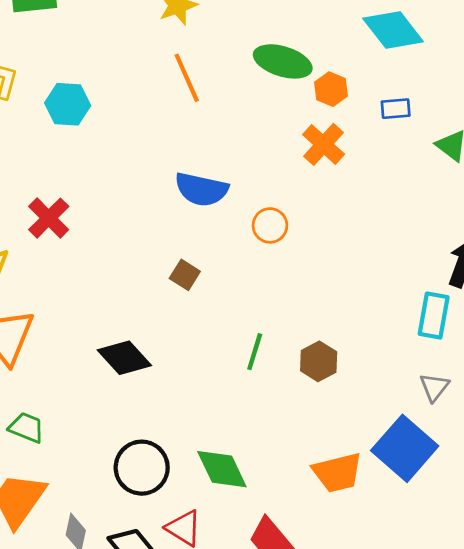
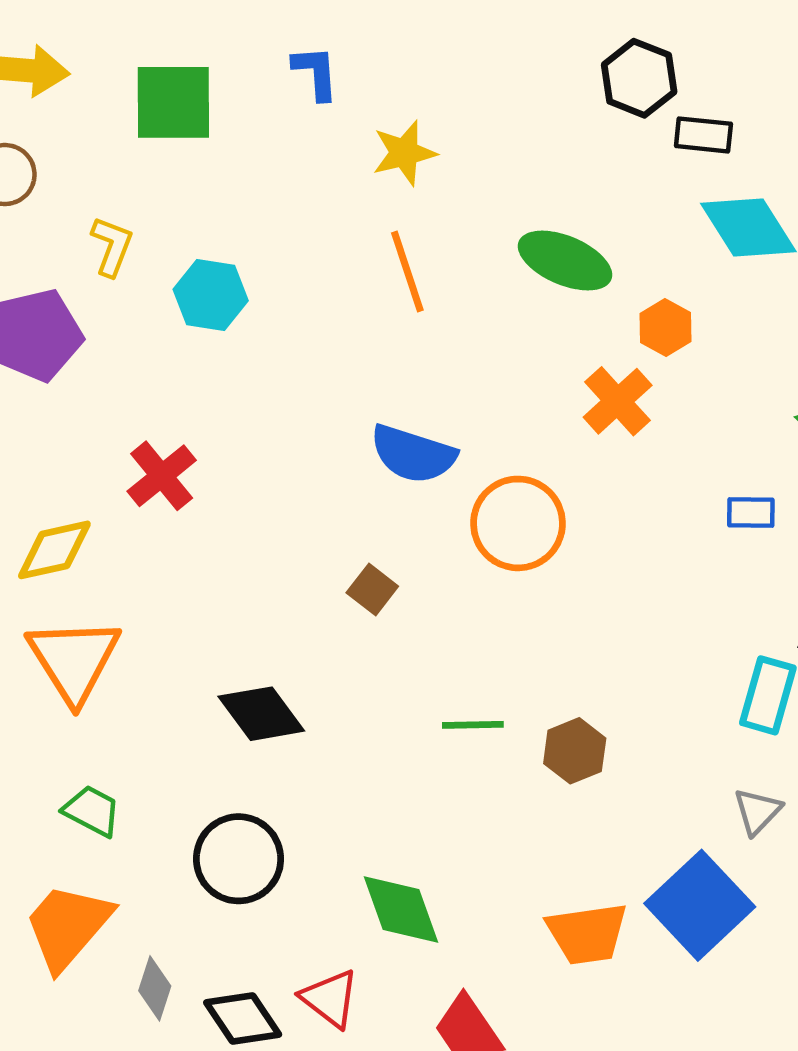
orange hexagon: (331, 89) -> (665, 327), moved
blue rectangle: (396, 109) -> (751, 513), moved
orange circle: (270, 225) -> (518, 523), size x1.6
green line: (255, 352) -> (473, 725), turned 66
black circle: (142, 468) -> (239, 859), moved

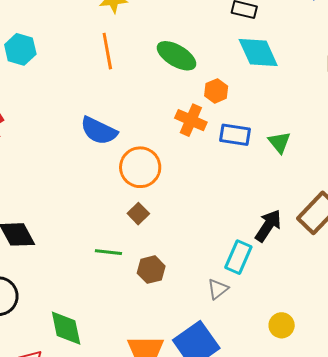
orange cross: (618, 401) -> (191, 120), turned -32
blue rectangle: (751, 513) -> (235, 135), moved, size x1.4
brown square: (372, 590) -> (138, 214), moved
gray triangle: (757, 811) -> (218, 289), moved

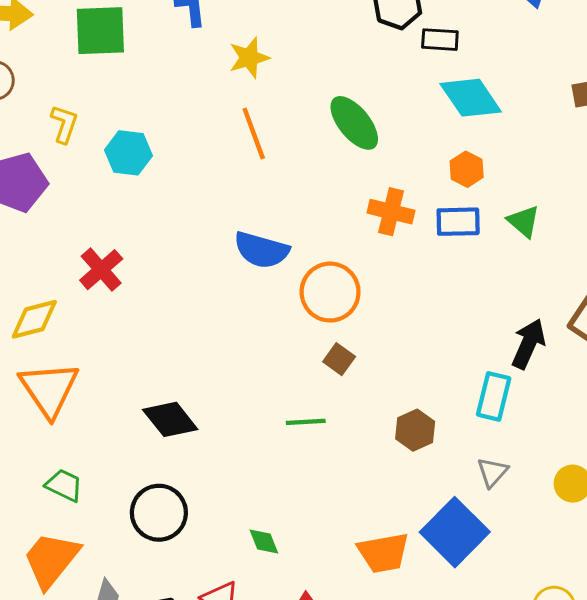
green ellipse: (176, 56) -> (354, 123), turned 30
orange hexagon: (216, 91) -> (467, 169), moved
brown hexagon: (151, 270) -> (415, 430), moved
gray triangle: (218, 289) -> (492, 472), moved
green diamond: (66, 328) -> (264, 541), size x0.6

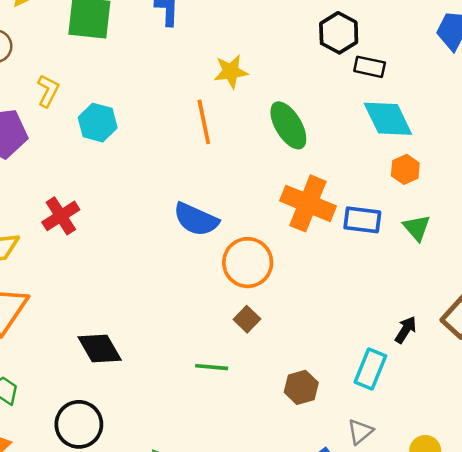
yellow star: (249, 58) -> (231, 71), moved
orange hexagon: (467, 169) -> (405, 169), moved
orange cross: (391, 212) -> (308, 203), size x1.4
black arrow: (528, 344) -> (406, 330), size x0.7

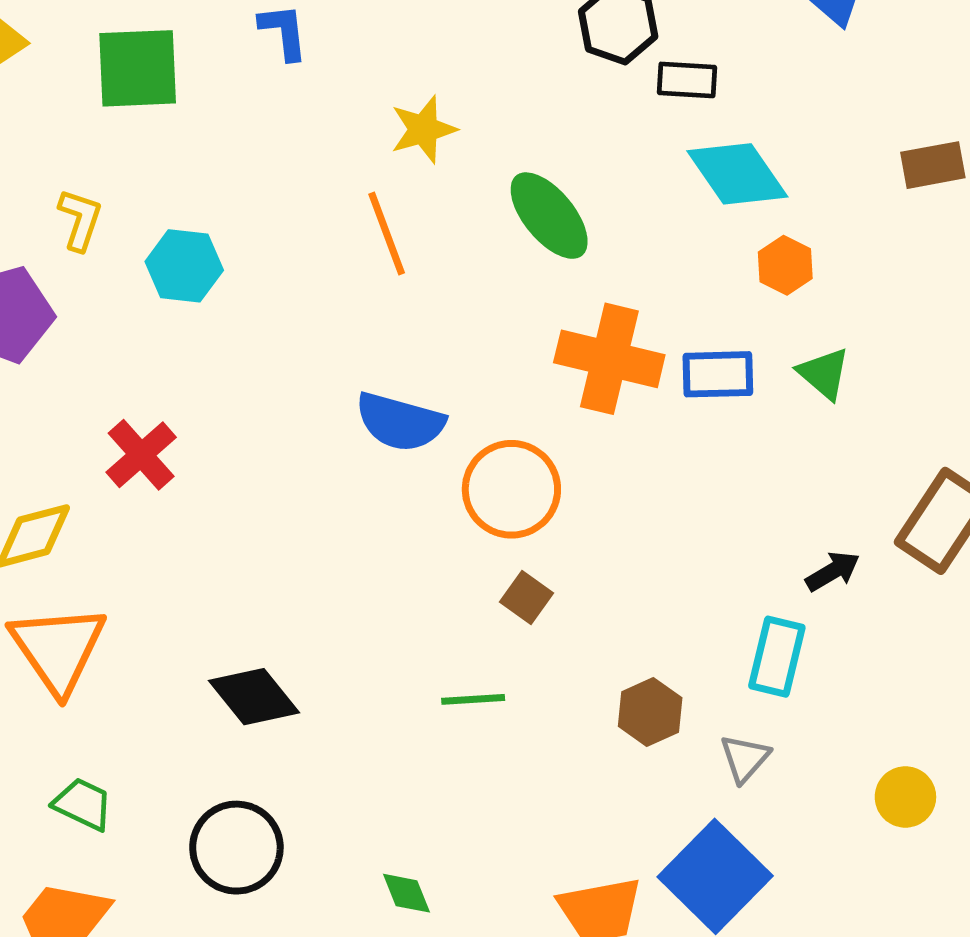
black arrow: (406, 330) -> (833, 571), turned 36
gray triangle: (360, 432) -> (745, 758), moved

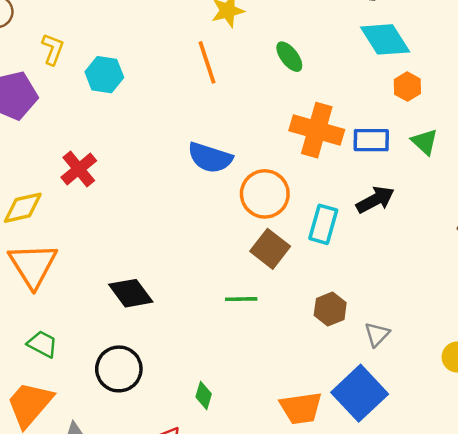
green ellipse: (549, 216) -> (289, 57), size x0.7
black arrow: (833, 571) -> (375, 200), moved, size x1.4
brown square: (527, 598) -> (270, 249), size x1.5
cyan rectangle: (777, 657) -> (323, 224), moved
green diamond: (407, 893) -> (204, 395), turned 36

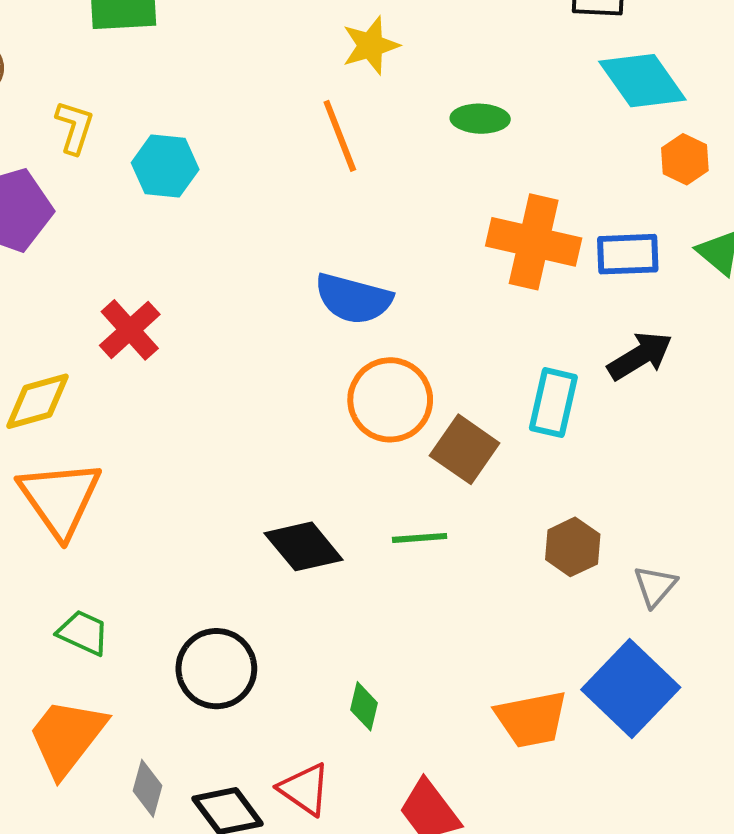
green ellipse: (289, 57) -> (480, 119), turned -48
orange circle: (265, 194) -> (390, 400), moved
black diamond: (131, 293) -> (304, 546), moved

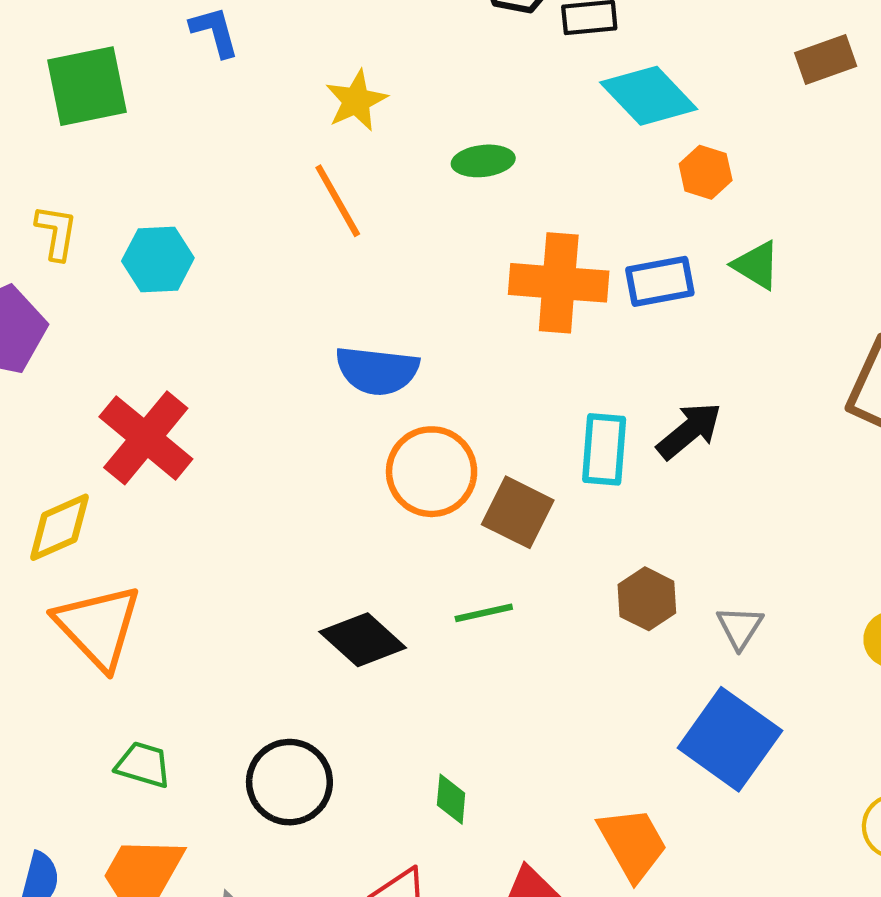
red cross: (130, 330) -> (146, 438), size x1.4
black arrow: (640, 356) -> (689, 431), moved
orange trapezoid: (531, 719) -> (633, 844), moved, turned -100

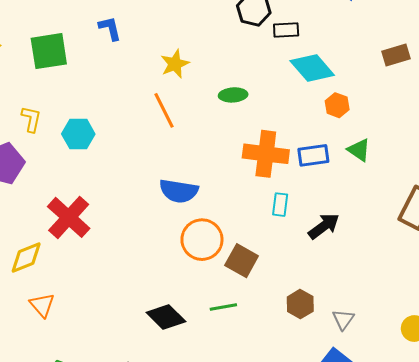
cyan rectangle: (604, 449) -> (280, 205), moved, size x0.7
orange triangle: (98, 627) -> (42, 305), size x0.6

